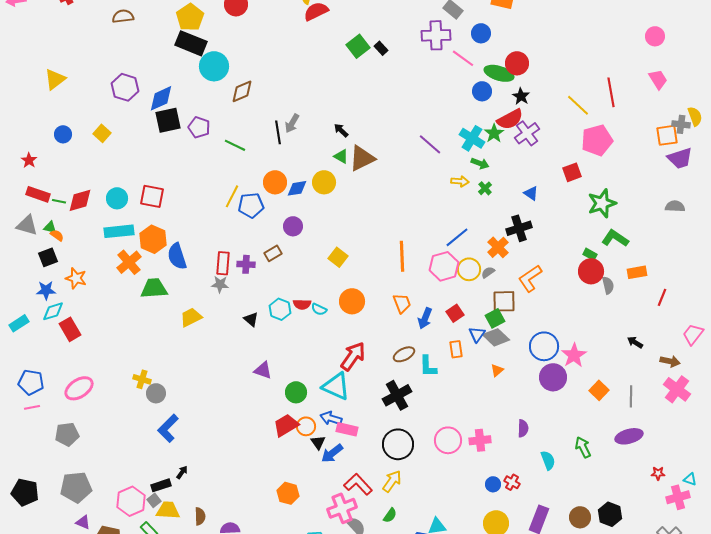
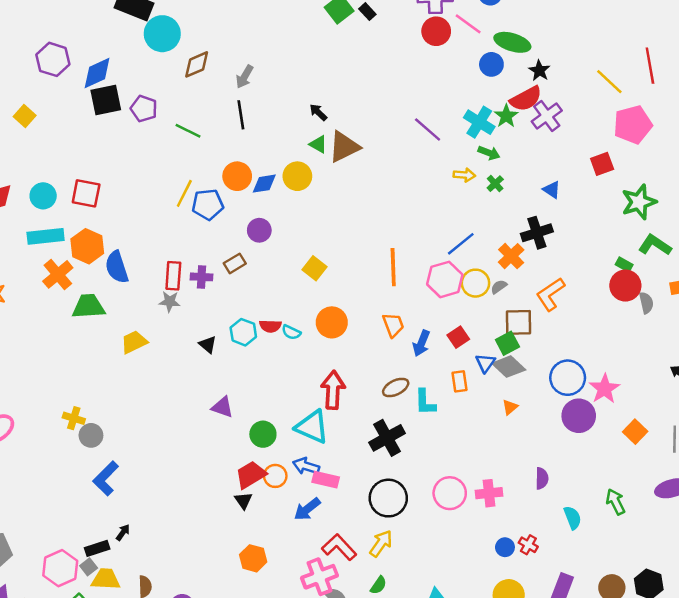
red circle: (517, 63) -> (436, 31), moved
gray arrow: (292, 123) -> (245, 77), moved
red arrow: (353, 356) -> (333, 390), turned -32
black triangle: (318, 442) -> (243, 501), moved

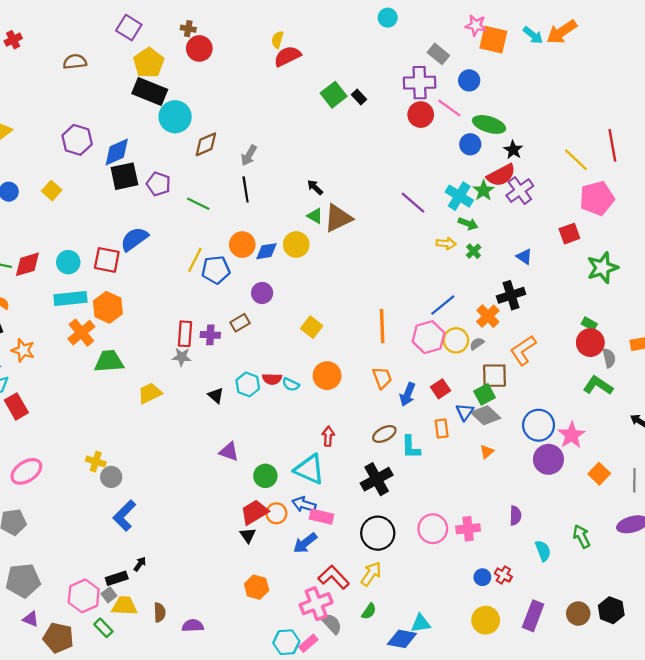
green L-shape: (655, 245) -> (598, 386), moved
blue semicircle: (117, 267) -> (134, 239), moved, turned 72
red arrow: (333, 390) -> (328, 436), size x0.6

